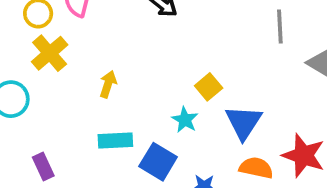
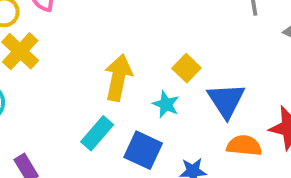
yellow arrow: (108, 84) -> (118, 78), moved, size x1.6
cyan rectangle: (115, 140) -> (97, 133), turned -40

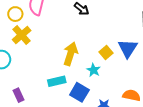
blue triangle: (226, 100) -> (128, 48), moved
cyan rectangle: (97, 133) -> (57, 81), turned 30

